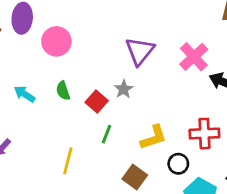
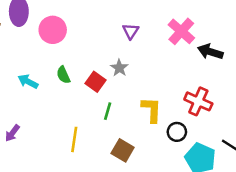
purple triangle: (140, 51) -> (131, 31), size x0.6
red cross: (204, 134) -> (198, 101), turned 32
yellow L-shape: (154, 137) -> (152, 110), turned -64
brown square: (135, 177) -> (123, 150), moved

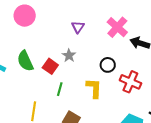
pink circle: (53, 30) -> (25, 16), moved
green semicircle: (63, 75) -> (25, 61), size x1.5
black circle: (177, 132) -> (108, 65), moved

